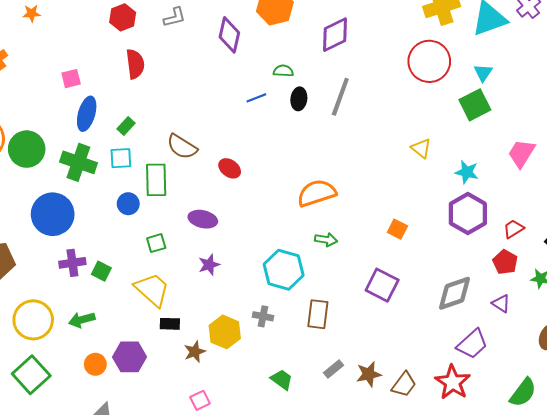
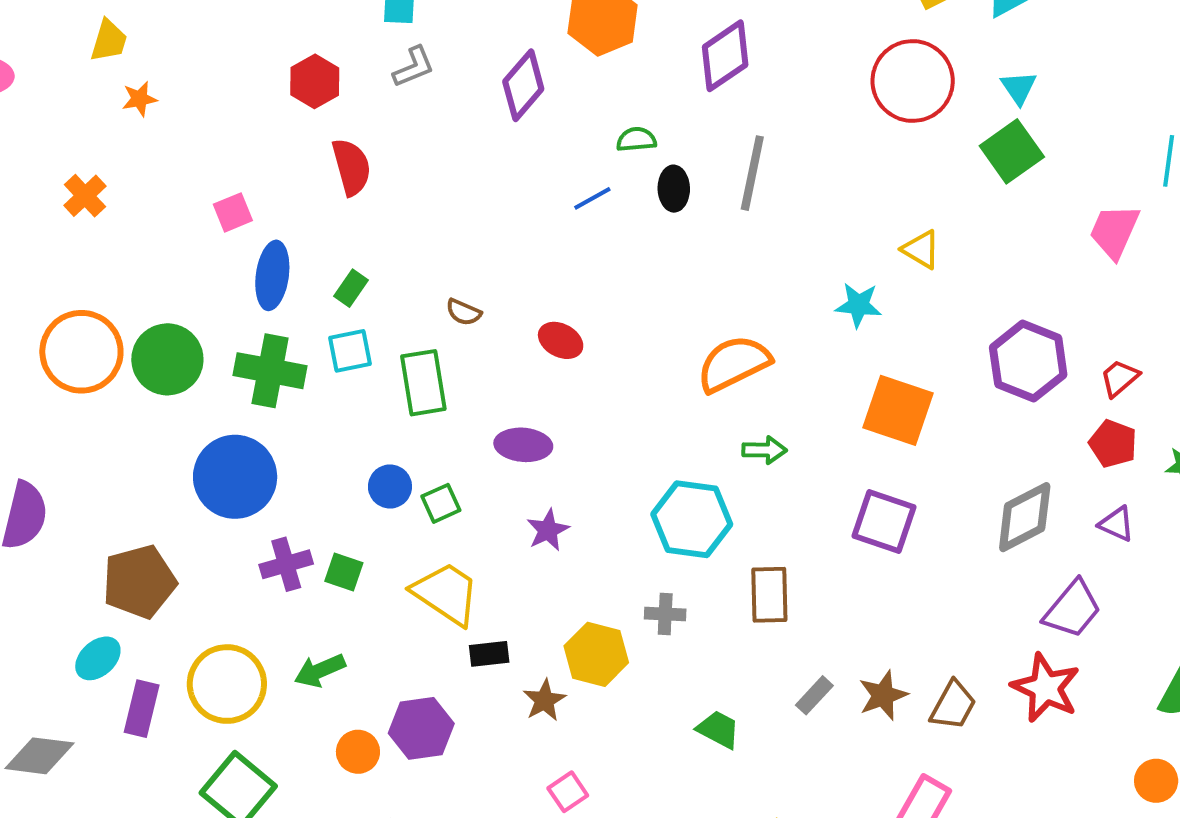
purple diamond: (229, 35) -> (523, 85), turned 36
brown semicircle: (182, 147) -> (464, 312), size x0.6
cyan star: (467, 172) -> (858, 305), moved
blue circle: (128, 204) -> (390, 486), moved
orange square: (397, 229) -> (898, 410), size x1.8

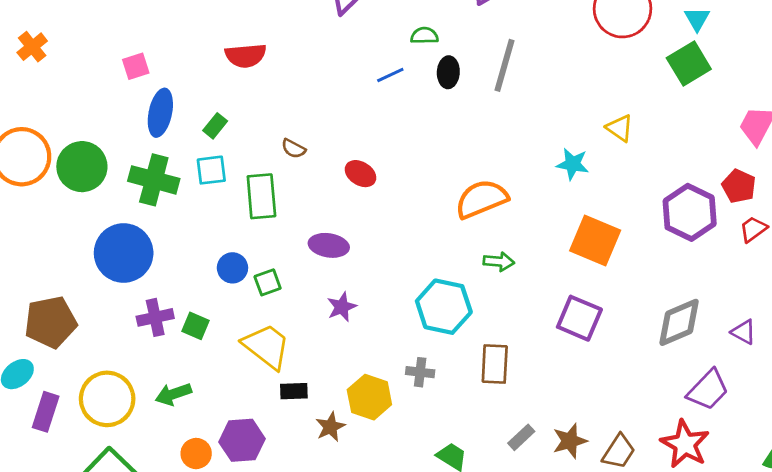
red semicircle: (351, 167) -> (246, 56), moved, turned 96
red pentagon: (1113, 444) -> (739, 186), moved

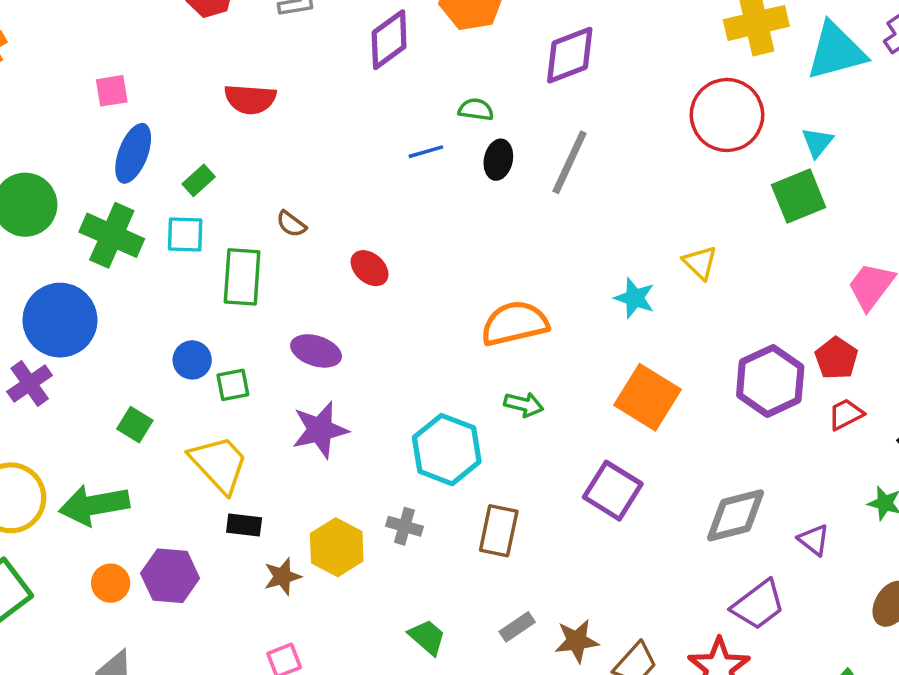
purple star: (342, 307) -> (320, 430), size x1.5
purple cross: (155, 317) -> (30, 383), moved, turned -32
green arrow: (173, 394) -> (94, 505), size x1.5

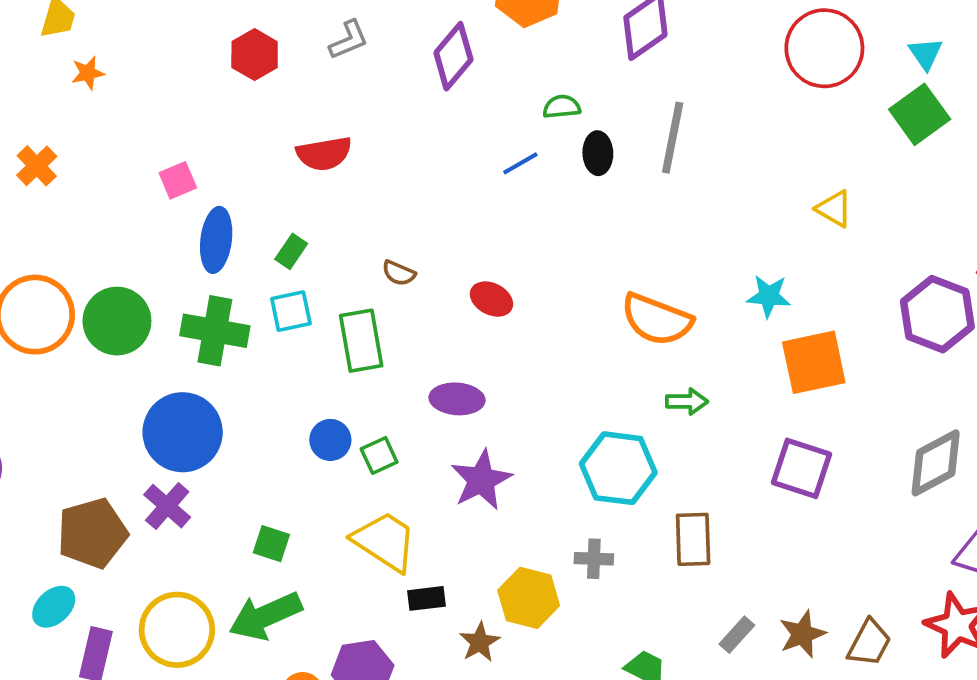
cyan star: (635, 298) -> (769, 296), moved
orange semicircle: (515, 323) -> (657, 319), turned -132
orange square: (647, 397) -> (814, 362), turned -30
green square: (135, 425) -> (271, 544), moved

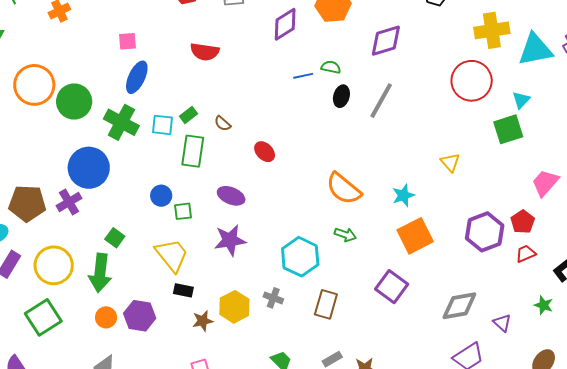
blue line: (520, 163) -> (303, 76), moved
green rectangle: (291, 251) -> (188, 115), moved
cyan star: (769, 296) -> (403, 195), turned 30
orange square: (814, 362) -> (415, 236), turned -33
green arrow: (265, 616) -> (100, 273), turned -78

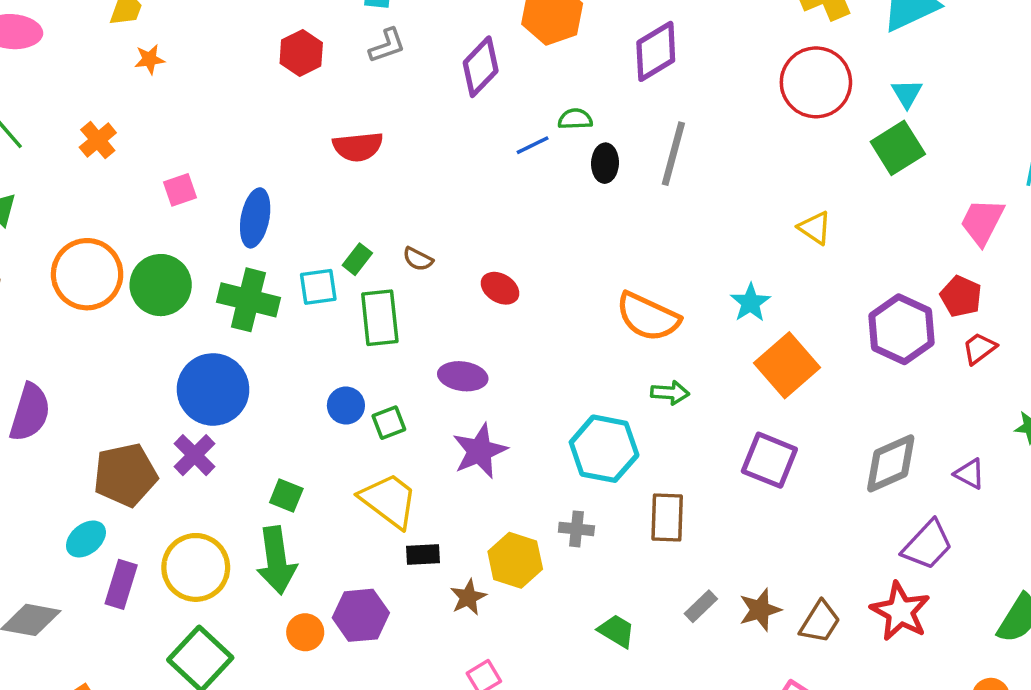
pink square: (127, 41) -> (180, 190), moved

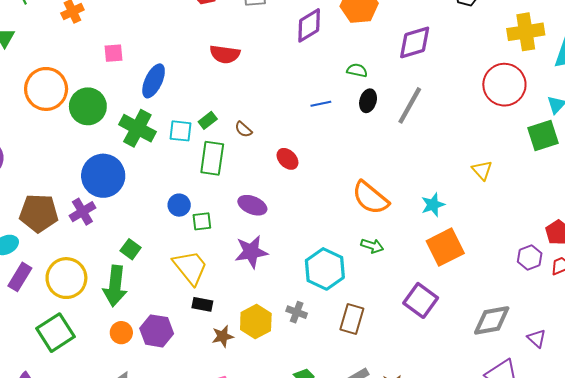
blue line: (533, 145) -> (321, 104), moved
purple hexagon: (902, 329) -> (530, 258), moved, size x0.6

